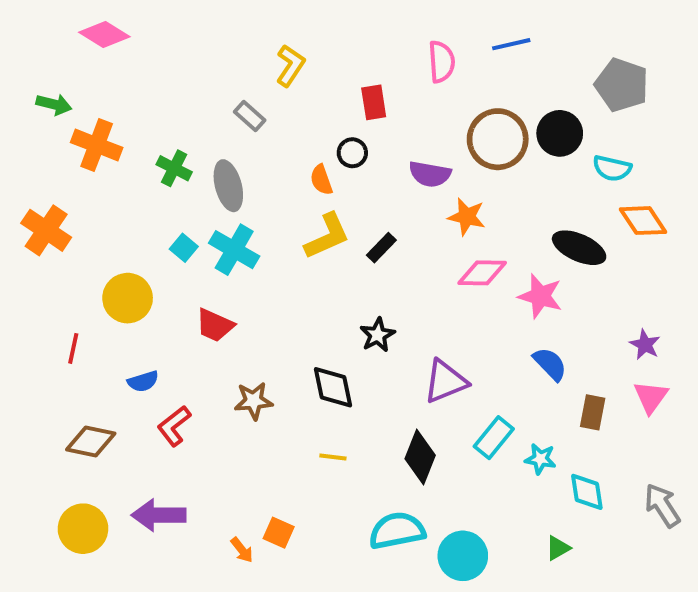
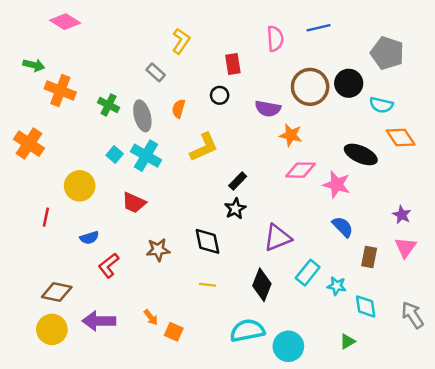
orange semicircle: (321, 180) -> (179, 109), moved, turned 36
black rectangle: (381, 248) -> (238, 181), moved
brown diamond: (91, 441) -> (57, 292), moved
orange arrow: (242, 550) -> (151, 317), moved

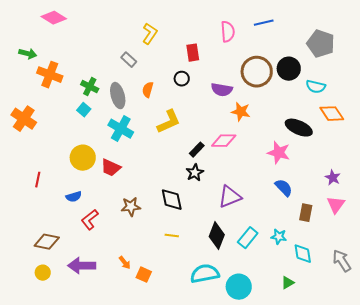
cyan square: (115, 154) -> (84, 110), moved
pink diamond: (300, 170) -> (224, 141), moved
yellow circle: (80, 186) -> (83, 158), moved
cyan rectangle: (308, 273) -> (248, 238), moved
yellow circle: (52, 329) -> (43, 273), size x0.6

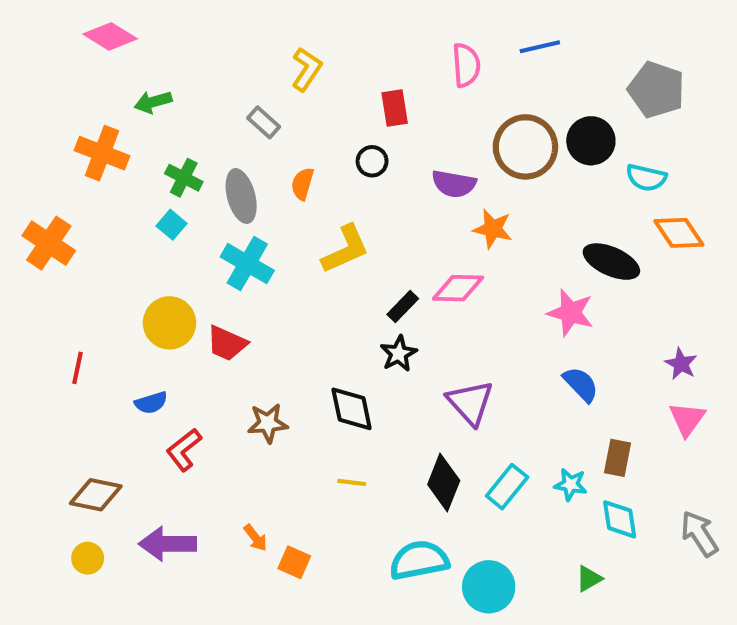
green arrow: (28, 54) -> (153, 102), moved, turned 150
purple triangle: (230, 197) -> (470, 403), turned -50
brown rectangle: (306, 213) -> (618, 458), moved

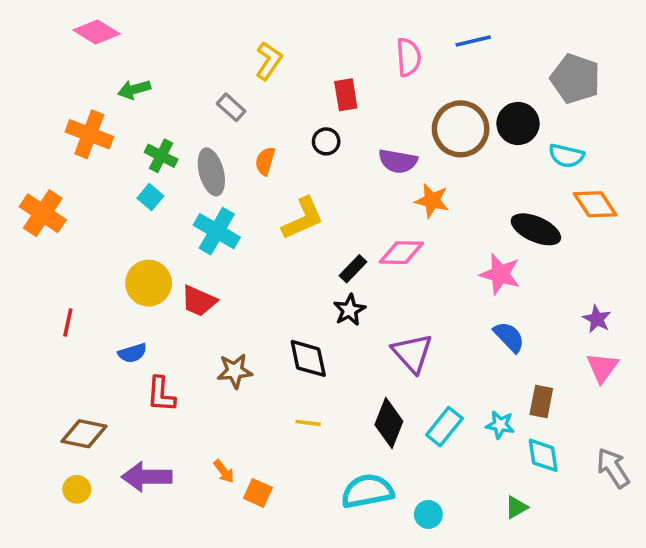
red L-shape: (184, 450) -> (161, 394), turned -48
cyan circle: (489, 587) -> (428, 514), size x0.6

